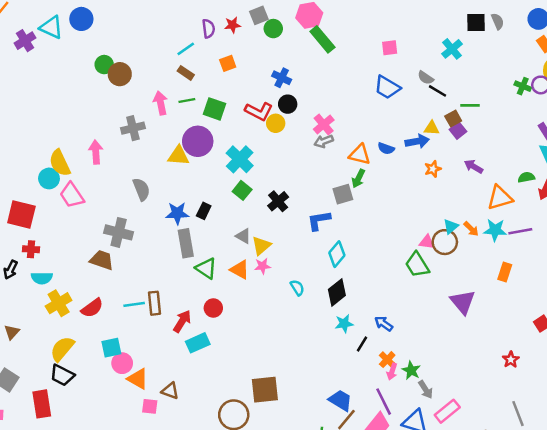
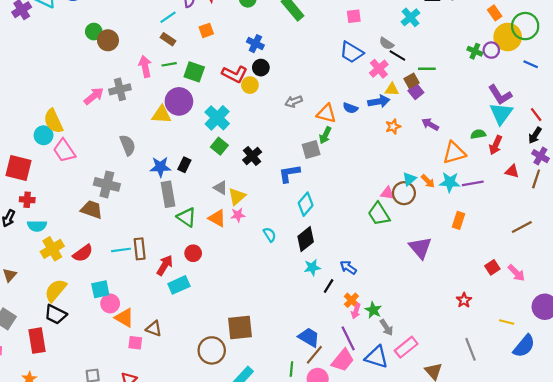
pink cross: (324, 125) -> (379, 69), moved
pink arrow: (96, 152) -> (94, 96), moved, turned 55

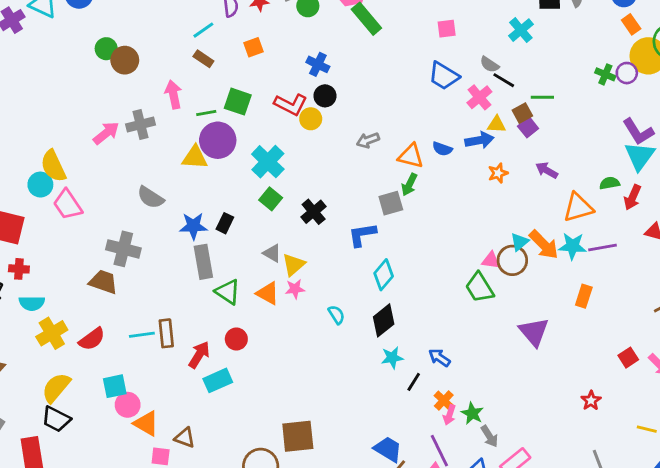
green line: (169, 64) -> (206, 113), moved
gray semicircle: (128, 145) -> (151, 197), turned 145
orange arrow: (428, 181) -> (544, 245), size x1.6

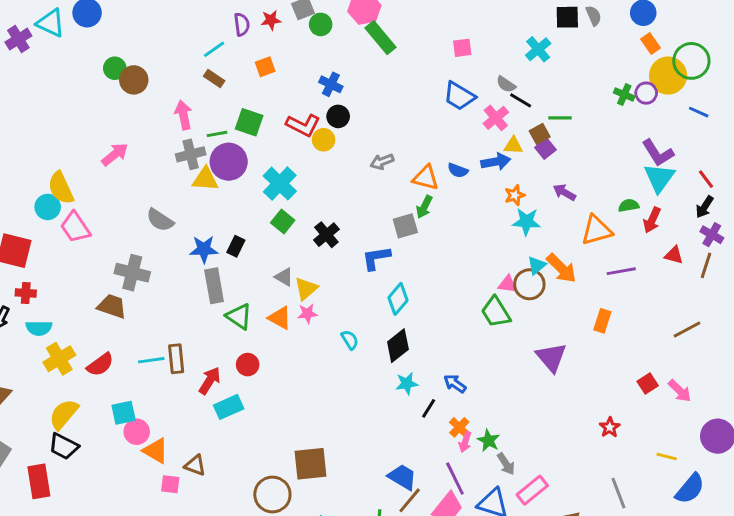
gray cross: (140, 124) -> (191, 154), moved
cyan star: (572, 246) -> (526, 222), moved

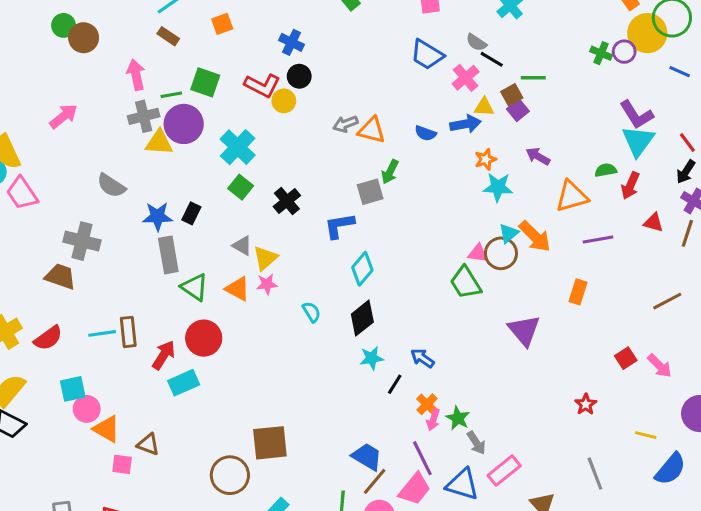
orange triangle: (426, 178) -> (372, 130), moved
red circle: (248, 365) -> (204, 338), size x1.5

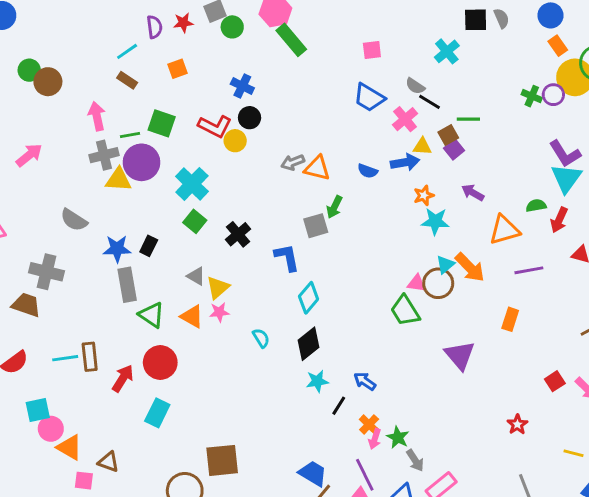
blue L-shape: (339, 226) -> (287, 257), turned 88
cyan rectangle: (184, 383) -> (157, 413), moved, turned -40

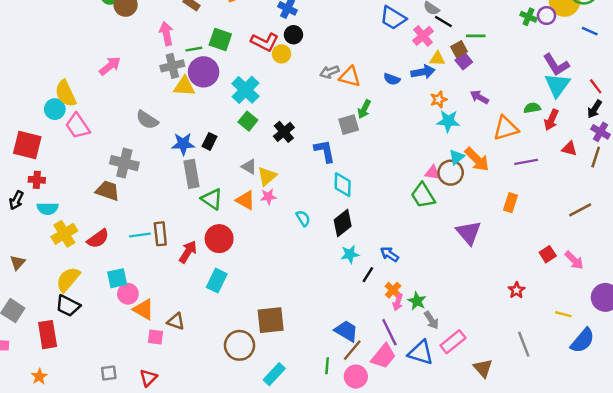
cyan diamond: (309, 298) -> (343, 185), turned -40

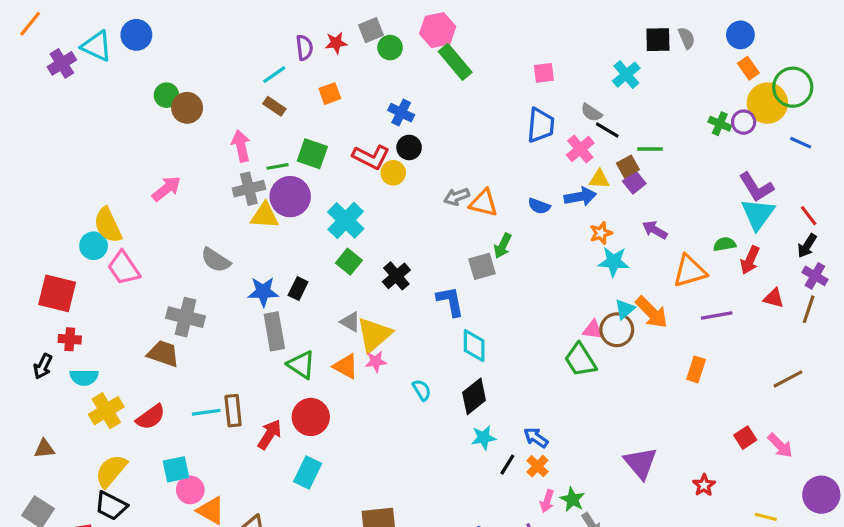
blue trapezoid: (393, 18) -> (541, 125), turned -116
yellow triangle: (267, 176) -> (374, 335), size x1.4
purple triangle: (469, 233) -> (641, 463), moved
brown triangle: (18, 263) -> (44, 449), turned 42
orange cross: (393, 290) -> (537, 466), moved

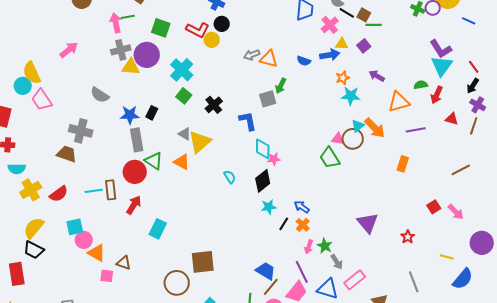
green line: (277, 166) -> (128, 17), moved
brown square: (628, 166) -> (364, 15), moved, turned -32
pink star: (376, 361) -> (274, 159), moved
red circle: (311, 417) -> (135, 172), moved

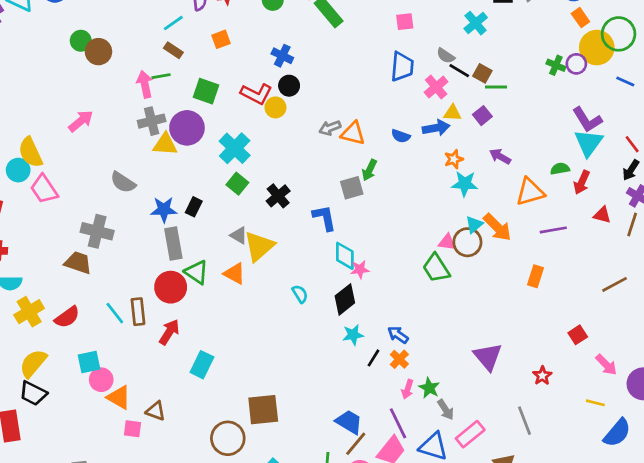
cyan line: (94, 191) -> (115, 313), turned 60
pink arrow: (456, 212) -> (606, 365), moved
gray line: (414, 282) -> (525, 421), moved

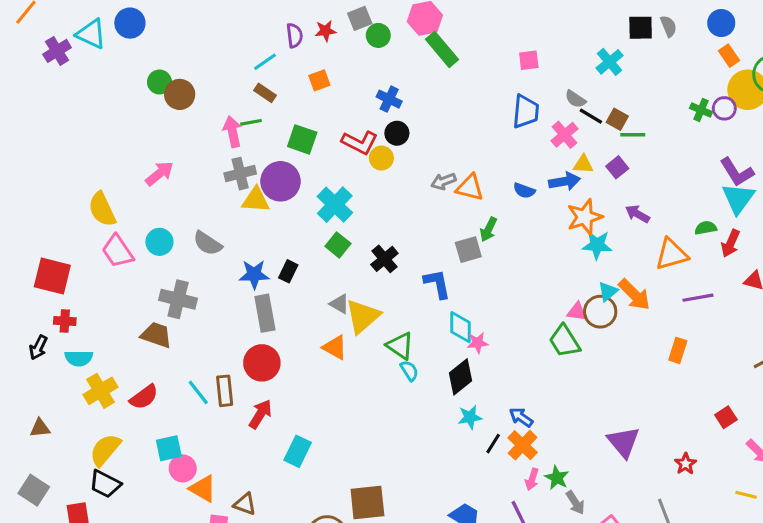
orange star: (454, 159) -> (585, 217), size x1.6
cyan circle: (18, 170) -> (159, 242), moved
green triangle: (196, 272) -> (400, 346), moved
orange cross: (399, 359) -> (523, 445), size x1.4

